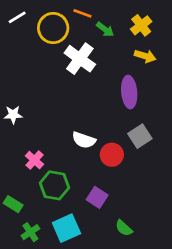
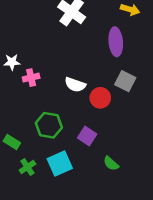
gray square: (140, 136) -> (125, 81), turned -30
pink cross: (34, 160) -> (31, 78), moved, turned 35

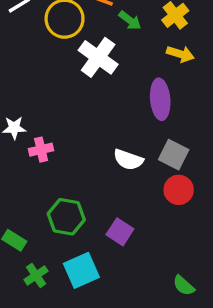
white semicircle: (75, 85) -> (128, 160), moved
red circle: (100, 98) -> (179, 190), moved
green semicircle: (111, 163) -> (184, 286), moved

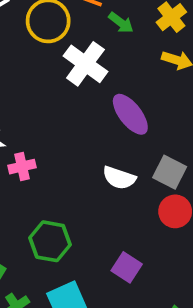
purple ellipse: (160, 99) -> (130, 114), moved, turned -33
purple square: (120, 232) -> (127, 267), moved

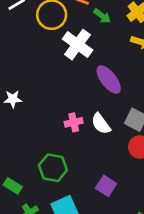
pink cross: (22, 167) -> (74, 122), moved
white semicircle: (119, 178) -> (101, 124), turned 35

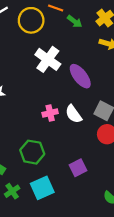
white cross: (78, 45) -> (48, 59), moved
purple square: (106, 186) -> (78, 168), turned 30

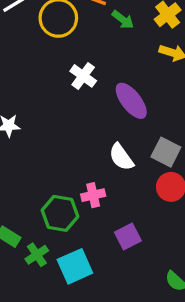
white cross: (48, 59) -> (83, 76), size x0.7
pink cross: (50, 113) -> (93, 195), moved
green cross: (12, 191) -> (37, 255), moved

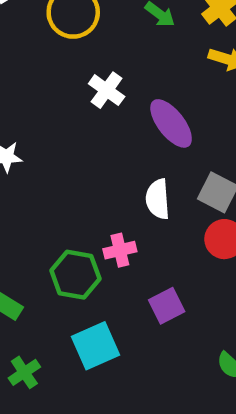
white semicircle: (121, 157) -> (158, 199), turned 32
green cross: (37, 255) -> (24, 372), moved

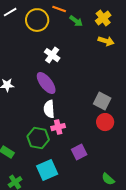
purple ellipse: (171, 123) -> (46, 83), moved
white semicircle: (158, 199) -> (49, 109), moved

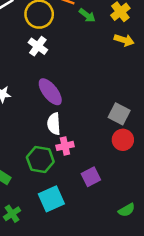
white cross: (52, 55) -> (38, 46), moved
green semicircle: (108, 179) -> (127, 210), turned -72

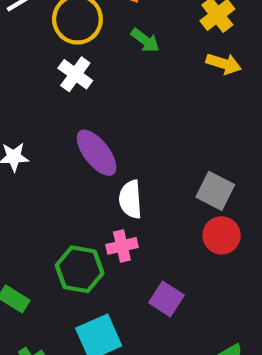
green arrow: (87, 15) -> (145, 40), moved
white semicircle: (54, 124) -> (130, 199), moved
purple square: (91, 177) -> (166, 299), turned -30

